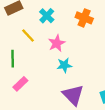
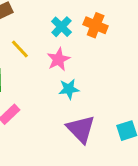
cyan cross: (47, 16) -> (61, 27), moved

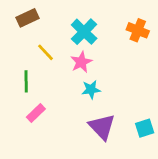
orange cross: (96, 25) -> (138, 30), moved
cyan cross: (61, 27) -> (84, 32), size x1.4

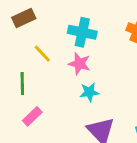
cyan cross: (84, 32) -> (82, 32), turned -32
pink star: (81, 62) -> (79, 64), turned -30

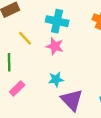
cyan star: (89, 92) -> (56, 79), moved

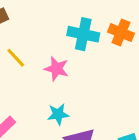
cyan cross: (57, 21) -> (83, 34), moved

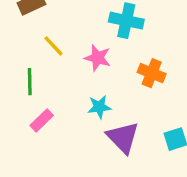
orange cross: (121, 33) -> (152, 73), moved

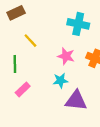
pink star: (97, 58) -> (66, 56), moved
purple triangle: (123, 137) -> (76, 101), turned -40

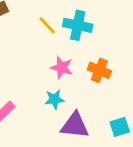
yellow line: (30, 41) -> (47, 25), moved

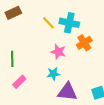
orange cross: (99, 70) -> (84, 43), moved, turned 35

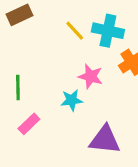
cyan star: (53, 74) -> (72, 100), moved

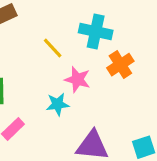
yellow line: (75, 31) -> (53, 48), moved

